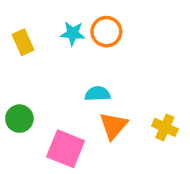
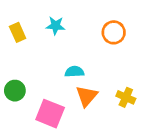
orange circle: (106, 32) -> (114, 32), moved

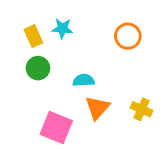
yellow rectangle: (18, 32) -> (33, 36), moved
green circle: (15, 91) -> (38, 68), moved

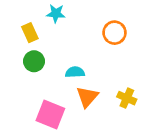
cyan star: (62, 28) -> (56, 14), moved

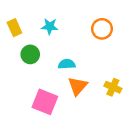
cyan star: (56, 14) -> (50, 26), moved
yellow rectangle: (30, 33) -> (14, 28), moved

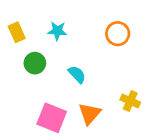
cyan semicircle: (67, 64) -> (77, 74), turned 49
orange triangle: (78, 86) -> (90, 114), moved

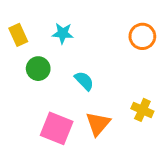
orange circle: (118, 34) -> (142, 36), moved

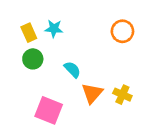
yellow rectangle: (18, 35) -> (29, 33), moved
orange triangle: (98, 124) -> (92, 93), moved

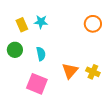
green circle: (33, 59) -> (15, 50), moved
cyan semicircle: (72, 70) -> (41, 54), moved, turned 32

